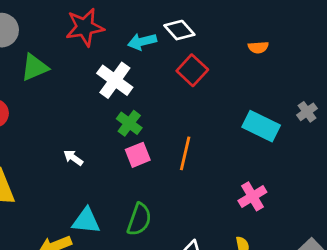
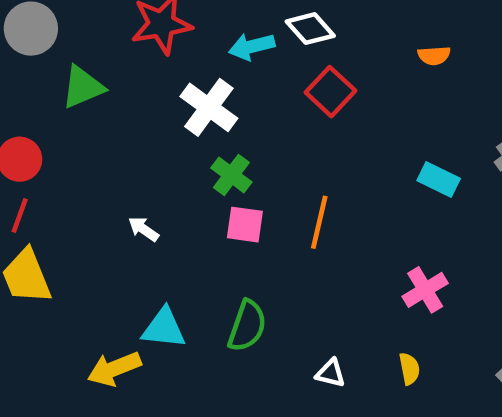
cyan rectangle: (261, 126) -> (439, 179), size x0.7
pink square: (138, 155) -> (245, 225), turned 30

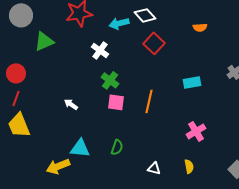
white cross: (209, 107) -> (100, 50), size x0.7
cyan rectangle: (439, 179) -> (192, 82), moved, turned -36
green semicircle: (247, 326) -> (117, 147), size x0.7

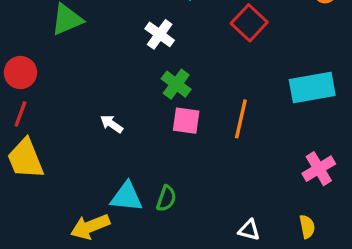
cyan rectangle: (192, 82) -> (312, 87), size x1.5
green semicircle: (117, 147) -> (166, 198), moved

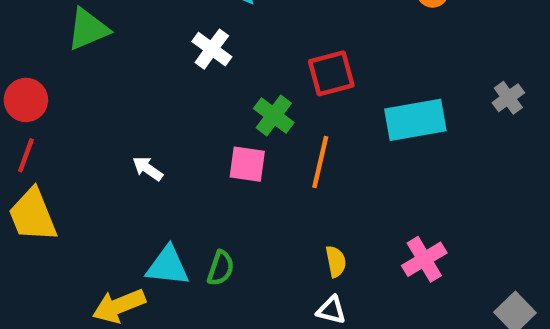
red square: (249, 23) -> (331, 73), moved, turned 32
green cross: (176, 84) -> (274, 115), moved
pink cross: (319, 169) -> (424, 259), moved
yellow semicircle: (307, 227) -> (336, 262), moved

